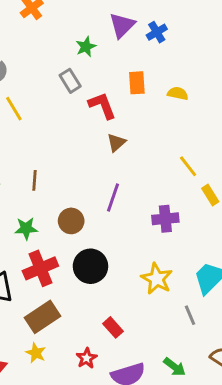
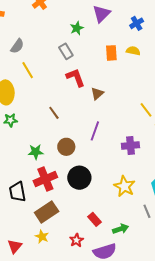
blue cross: (157, 32) -> (137, 23), moved
yellow semicircle: (178, 93) -> (133, 51), moved
red L-shape: (102, 106) -> (76, 78), moved
brown line: (35, 180) -> (54, 113), moved, turned -40
green arrow: (175, 367) -> (121, 229), moved, turned -56

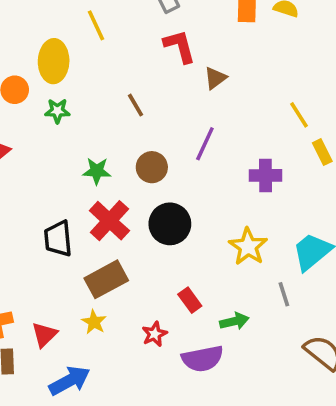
red cross: (45, 179) -> (109, 221), turned -30

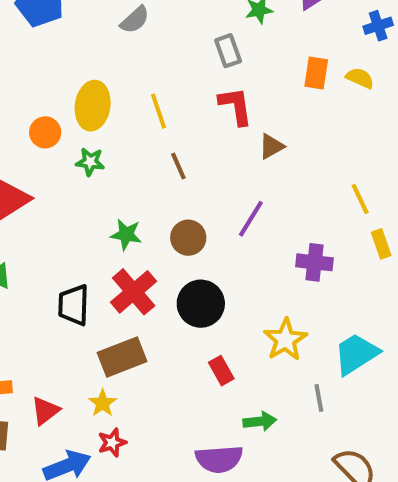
yellow line: (96, 25) -> (159, 111), moved
red rectangle: (190, 300) -> (221, 371), moved
red star: (154, 334) -> (112, 443), moved

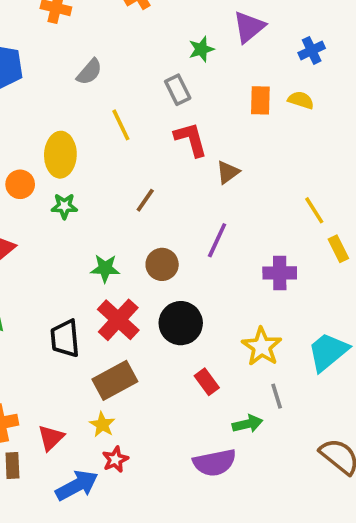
yellow line: (159, 111) -> (121, 125), moved
brown line: (178, 166) -> (145, 200), turned 65
gray line: (319, 398) -> (277, 396), moved

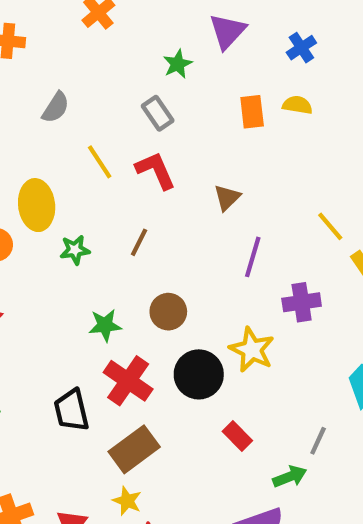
red L-shape: (191, 139) -> (156, 170), moved
green star: (64, 206) -> (75, 250), moved
purple line: (217, 240) -> (253, 257), moved
yellow star: (262, 347) -> (252, 350), moved
gray line: (277, 396) -> (318, 441), turned 50

